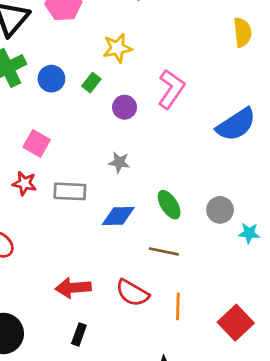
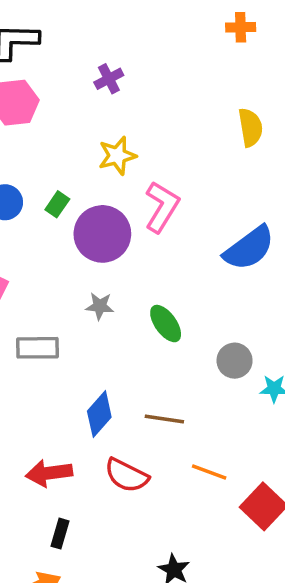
yellow star: (117, 48) -> (117, 156), moved
purple circle: (125, 107) -> (102, 234), size x1.8
green ellipse: (169, 205) -> (166, 324), moved
blue diamond: (118, 216) -> (99, 414), moved, turned -44
orange line: (178, 306) -> (209, 472), moved, turned -68

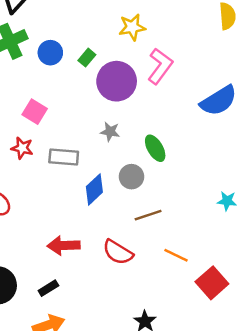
gray circle: (235, 361) -> (131, 177), moved
blue diamond: (99, 414) -> (94, 189), moved
brown line: (164, 419) -> (148, 215), turned -32
black rectangle: (60, 534) -> (48, 288), moved, turned 36

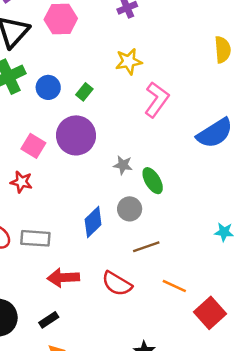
purple circle: (117, 81) -> (76, 135), moved
gray star: (110, 132) -> (123, 165), moved
gray rectangle: (64, 157) -> (35, 238), moved

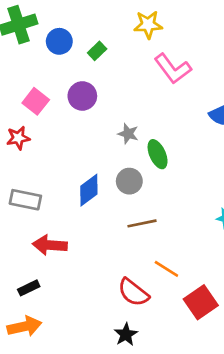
pink L-shape: (157, 100) -> (173, 69), turned 100
purple circle: (76, 135) -> (82, 96), size x0.7
red star: (21, 182) -> (18, 138), turned -30
red semicircle: (117, 284) -> (133, 292), moved

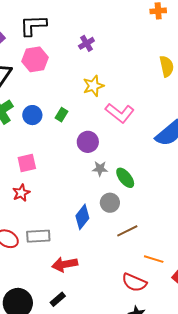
purple circle: (82, 96) -> (88, 142), moved
pink square: (36, 101) -> (27, 163), turned -36

